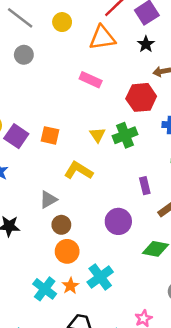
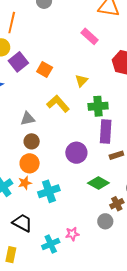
green cross: (125, 135) -> (98, 106), moved
purple rectangle: (145, 186) -> (106, 131), size x1.6
orange star: (70, 286) -> (25, 183), moved

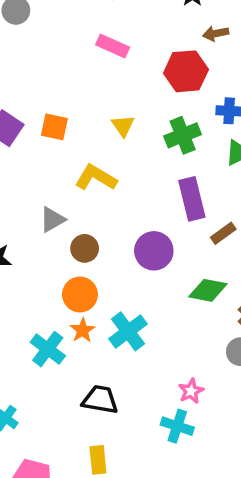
green cross: (98, 106) -> (183, 135), moved
brown circle: (32, 141) -> (85, 248), moved
cyan cross: (51, 244) -> (177, 426), moved, turned -30

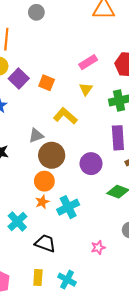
pink rectangle: (113, 46) -> (88, 62), moved, turned -66
brown circle: (85, 248) -> (52, 155), size x1.6
cyan cross: (48, 349) -> (17, 222), moved
cyan cross: (177, 426) -> (67, 280), moved

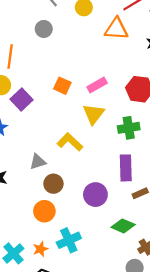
orange square: (47, 83) -> (62, 86), moved
yellow triangle: (86, 89) -> (94, 114), size x1.5
brown circle: (52, 155) -> (53, 184), size x0.7
orange star: (42, 202) -> (40, 249), moved

